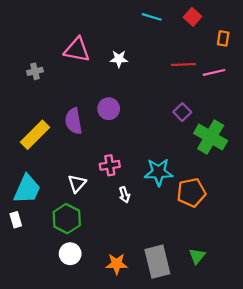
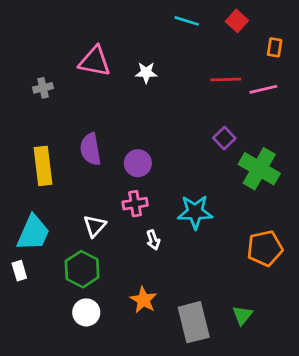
purple circle: (109, 109) -> (138, 163), moved
yellow rectangle: (35, 135) -> (43, 166), turned -52
orange pentagon: (191, 193) -> (265, 248), moved
orange star: (117, 264) -> (143, 300), moved, turned 30

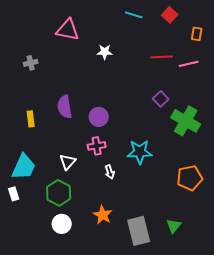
pink triangle: (95, 61) -> (68, 30), moved
yellow rectangle: (43, 166) -> (31, 119), size x0.6

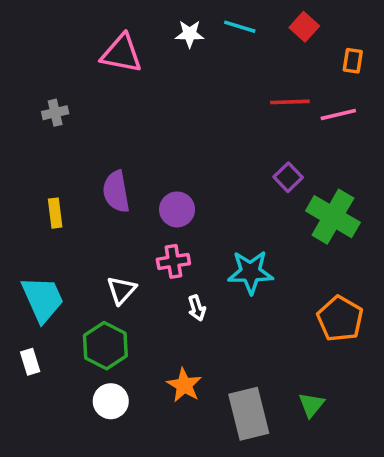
white star: (105, 52) -> (190, 34), moved
cyan trapezoid: (24, 167) -> (43, 299), turned -48
orange pentagon: (190, 178) -> (340, 319), turned -30
white rectangle: (14, 194) -> (30, 362), moved

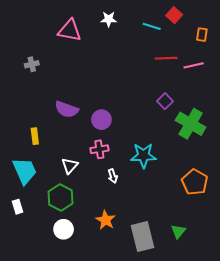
cyan line: (240, 27) -> (152, 26), moved
purple semicircle: (116, 192) -> (67, 109), turned -60
yellow rectangle: (55, 213) -> (35, 136), moved

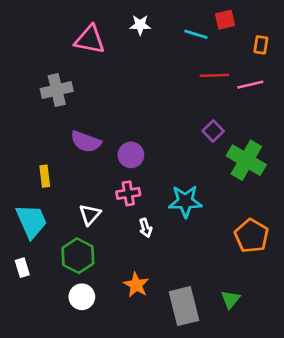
red square: (174, 15) -> (225, 20), turned 35
gray cross: (32, 64) -> (57, 90), moved, size x1.6

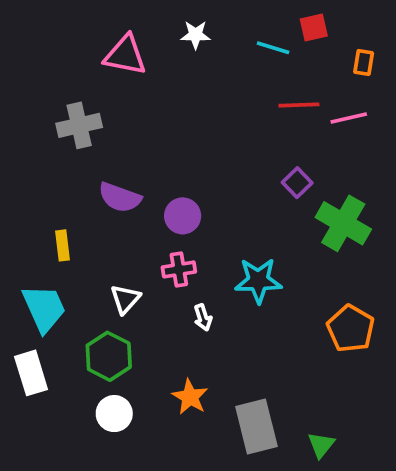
white rectangle: (22, 268) -> (31, 373), size x1.6
green triangle: (230, 299) -> (321, 445), moved

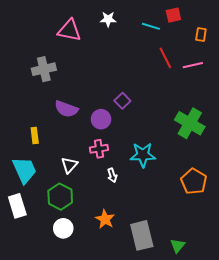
red line: (299, 105) -> (165, 58), turned 65
purple square: (297, 183) -> (122, 101), moved

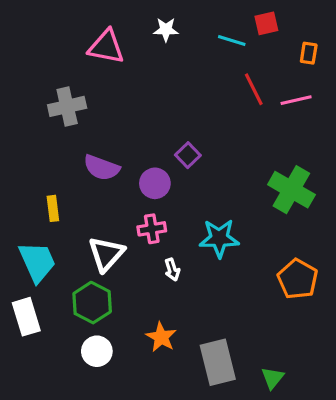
white triangle: (69, 165) -> (106, 254), size x1.4

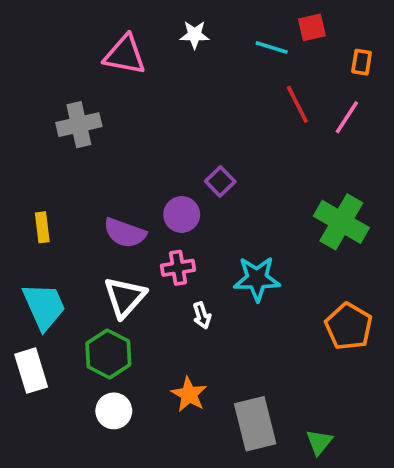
pink line: (296, 100) -> (347, 117), turned -44
purple semicircle: (102, 168) -> (125, 233), moved
yellow rectangle: (53, 208) -> (42, 227), moved

